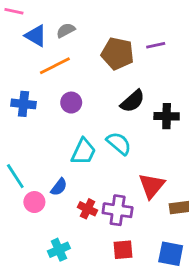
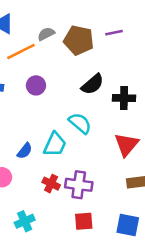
gray semicircle: (66, 30) -> (46, 34), moved
cyan trapezoid: (83, 152) -> (55, 145), moved
red triangle: (152, 186) -> (127, 145), moved
blue semicircle: (59, 187) -> (25, 151), moved

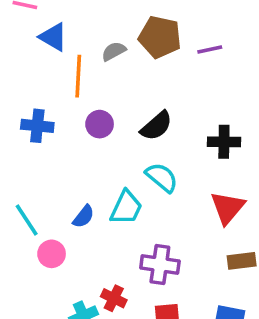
brown pentagon: (79, 40) -> (160, 37), moved
orange line: (21, 52) -> (78, 76), turned -60
black semicircle: (93, 84) -> (156, 126), moved
red cross: (51, 184) -> (114, 298), moved

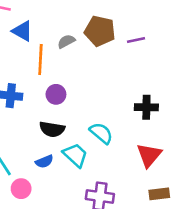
black semicircle: (156, 126) -> (52, 129), moved, turned 50
cyan trapezoid: (126, 208) -> (75, 155), turned -72
blue semicircle: (84, 217) -> (44, 162), turned 30

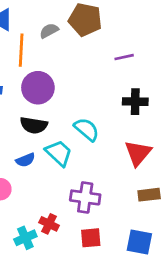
purple line: (136, 40) -> (124, 57), moved
purple circle: (56, 94) -> (38, 88), size x1.5

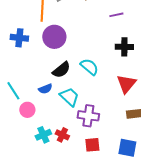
black semicircle: (34, 125) -> (61, 70), moved, turned -48
cyan trapezoid: (59, 153) -> (69, 97), moved
cyan cross: (25, 238) -> (43, 135), moved

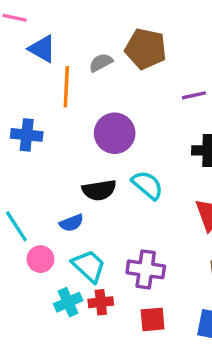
purple circle: (54, 37) -> (115, 133), moved
black semicircle: (61, 70) -> (99, 190), turned 30
cyan trapezoid: (69, 97) -> (89, 266), moved
red cross: (62, 135) -> (101, 302), turned -32

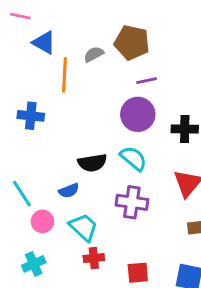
purple line: (194, 95) -> (147, 81), moved
purple circle: (115, 133) -> (138, 114), moved
purple cross: (146, 269) -> (132, 202), moved
cyan cross: (68, 302) -> (34, 264), moved

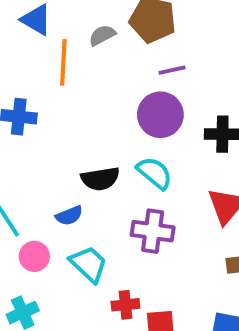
red cross: (94, 258) -> (125, 305), moved

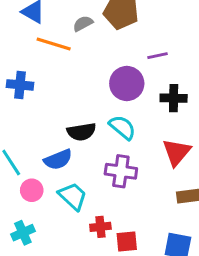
orange line: (63, 62) -> (54, 44), turned -76
purple line: (172, 70) -> (158, 56), moved
blue semicircle: (69, 216) -> (58, 160), size x1.4

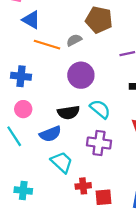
gray semicircle: (83, 24) -> (74, 40), moved
purple circle: (127, 83) -> (81, 75), moved
pink circle: (32, 190) -> (23, 109), moved
cyan cross: (23, 233) -> (23, 190), turned 30

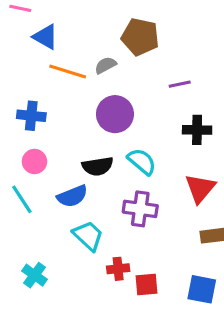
cyan cross: (23, 190) -> (34, 275), turned 30

